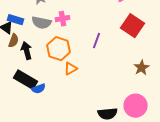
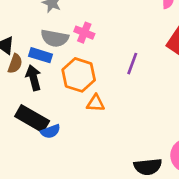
pink cross: (63, 19) -> (84, 33), turned 32
blue rectangle: (16, 20) -> (41, 55), moved
orange triangle: (71, 69) -> (96, 103), turned 32

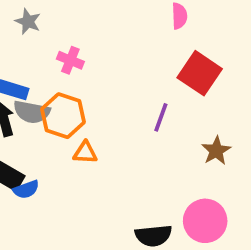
gray semicircle: (55, 38) -> (32, 112), moved
purple line: (132, 64) -> (161, 117), moved

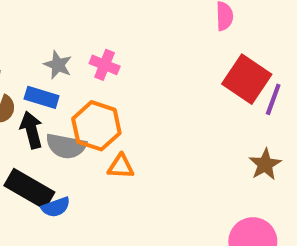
gray star: (28, 21) -> (58, 65), moved
gray semicircle: (32, 112) -> (66, 146), moved
purple line: (161, 117) -> (273, 99), moved

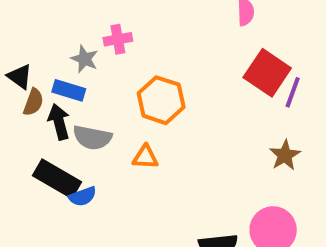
pink cross: (105, 65) -> (118, 39), moved, turned -32
orange hexagon: (96, 126) -> (161, 100), moved

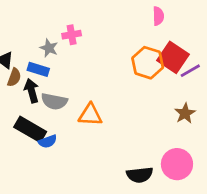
purple line: (293, 92) -> (190, 71), turned 40
orange hexagon: (161, 100) -> (148, 63), moved
orange triangle: (145, 157) -> (90, 115), size x1.4

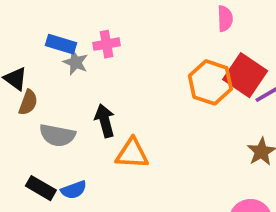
blue rectangle: (38, 69) -> (61, 44), moved
black arrow: (32, 91) -> (105, 121), moved
gray semicircle: (54, 101) -> (57, 135), moved
black rectangle: (30, 129) -> (41, 188), moved, size x0.7

